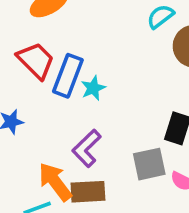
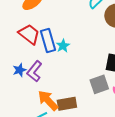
blue rectangle: (68, 76) -> (48, 40), turned -30
purple L-shape: (87, 148) -> (34, 71), moved

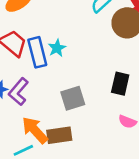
cyan star: (63, 46) -> (57, 48), moved
gray square: (99, 84) -> (73, 98), moved

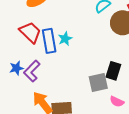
gray square: (73, 98) -> (98, 83), moved

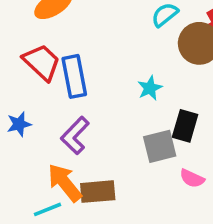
cyan star: (65, 39) -> (150, 88), moved
purple L-shape: (32, 71) -> (75, 136), moved

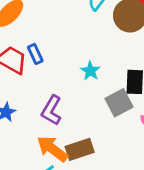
blue rectangle: (74, 76) -> (35, 54), moved, size x0.6
cyan star: (150, 88) -> (90, 71), moved

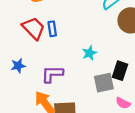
purple L-shape: (51, 110) -> (52, 74), turned 45

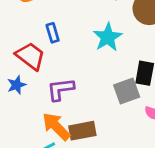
red trapezoid: (34, 28) -> (30, 56), moved
cyan star: (89, 53) -> (108, 37), moved, size x1.5

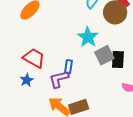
blue rectangle: (53, 33) -> (68, 67), moved, turned 32
gray square: (127, 91) -> (104, 55), moved

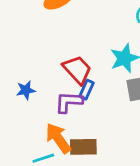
red trapezoid: (34, 58) -> (77, 70), moved

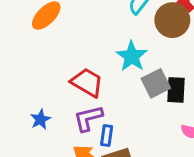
blue rectangle: (86, 90) -> (107, 135), moved

